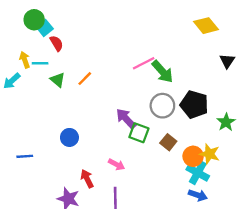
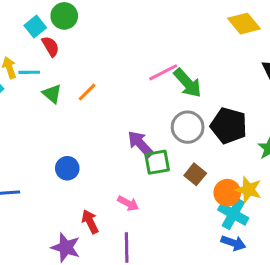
green circle: (34, 20) -> (64, 16), moved
green square: (139, 133) -> (157, 162), turned -30

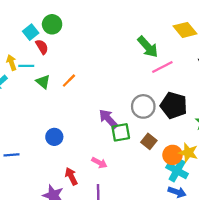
pink line: (163, 72) -> (162, 67), moved
green arrow: (188, 83) -> (148, 47), moved

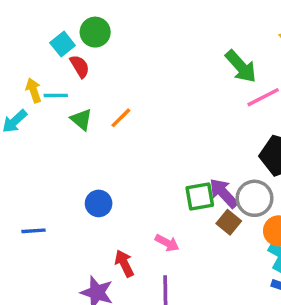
gray circle: (143, 106) -> (254, 198), moved
purple arrow: (108, 119) -> (224, 193), moved
brown square: (149, 141) -> (229, 222), moved

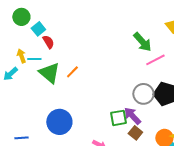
green circle: (95, 32) -> (21, 17), moved
green triangle: (81, 119) -> (49, 73), size x1.6
gray circle: (254, 198) -> (143, 94), moved
blue circle: (99, 203) -> (59, 122), size x1.6

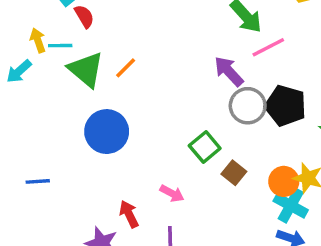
purple arrow: (132, 116) -> (229, 71), moved
green square: (118, 118) -> (205, 147), turned -30
blue circle: (59, 122) -> (107, 132), moved

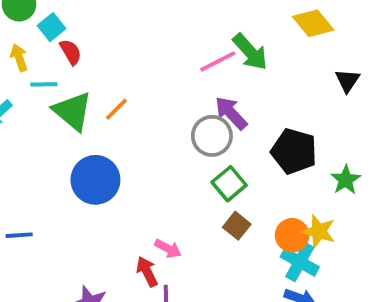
yellow arrow: (38, 40) -> (19, 58), moved
pink line: (268, 47) -> (218, 61), moved
gray circle: (248, 106) -> (212, 136), moved
green square: (205, 147) -> (229, 184), moved
red arrow: (129, 214) -> (147, 271), moved

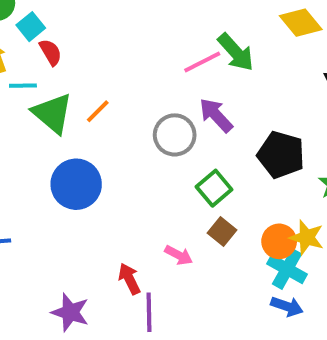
gray circle: (212, 136) -> (175, 135), moved
pink arrow: (168, 249) -> (179, 255), moved

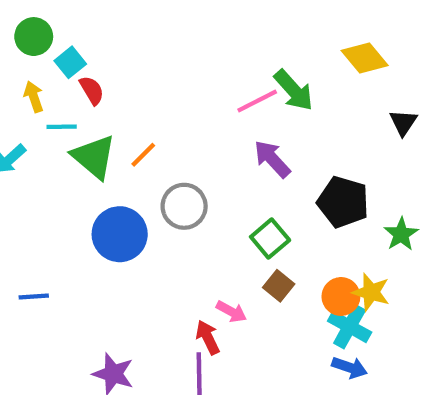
gray circle: (175, 135) -> (184, 206), moved
red arrow: (129, 279) -> (208, 337), moved

